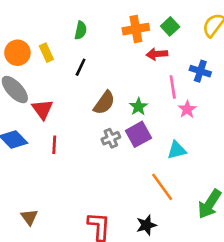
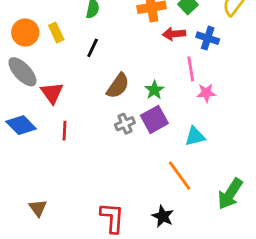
blue cross: (200, 71) -> (208, 38), moved
pink star: (187, 109) -> (206, 93), turned 30
black star: (146, 225) -> (163, 216), turned -30

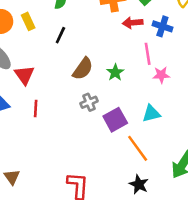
purple square: (154, 119) -> (115, 120), moved
black star: (163, 216) -> (139, 184), moved

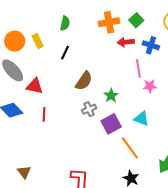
green star: (115, 72) -> (111, 96), moved
red triangle: (24, 75) -> (35, 86), turned -42
cyan triangle: (151, 113) -> (141, 119), turned 35

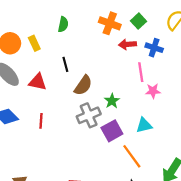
orange cross: (109, 22) -> (110, 23), turned 30
black line: (65, 53) -> (65, 64), moved, turned -40
red triangle: (35, 86) -> (38, 82), moved
gray cross: (89, 109) -> (89, 115), size x1.5
cyan triangle: (141, 119) -> (144, 125), turned -35

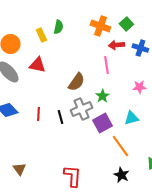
yellow rectangle: (34, 43) -> (41, 35), moved
black line: (65, 64) -> (60, 117), moved
pink line: (141, 72) -> (106, 65), moved
red triangle: (38, 82) -> (37, 65), moved

